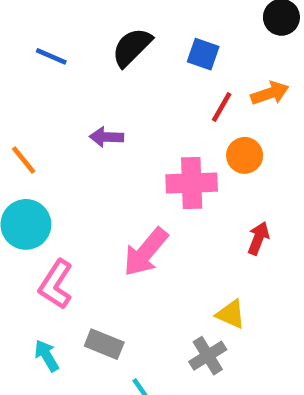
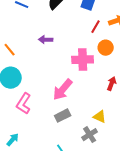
gray rectangle: (104, 344) -> (63, 116), moved, turned -49
cyan arrow: (47, 356) -> (13, 140), moved, turned 72

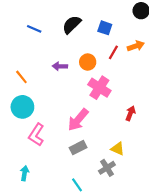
orange circle: (106, 48) -> (88, 62), moved
pink cross: (83, 60) -> (99, 88), turned 35
cyan arrow: (13, 140) -> (25, 173), turned -32

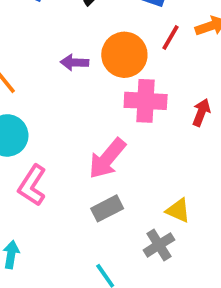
orange circle: (88, 62) -> (124, 55), size x1.5
pink cross: (99, 88) -> (146, 101), turned -30
red arrow: (130, 113) -> (201, 112), moved

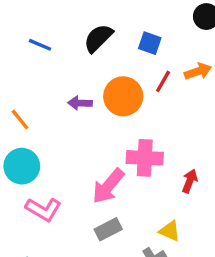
pink cross: (146, 101) -> (145, 158), moved
red arrow: (201, 112) -> (190, 181), moved
pink L-shape: (32, 185) -> (43, 209), turned -92

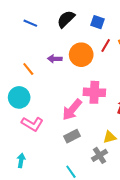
orange line: (20, 120) -> (28, 69), moved
yellow triangle: (170, 231) -> (110, 137), turned -40

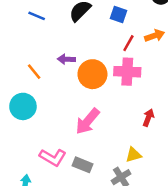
orange circle: (81, 55) -> (92, 74), moved
pink cross: (94, 92) -> (127, 72), moved
pink L-shape: (32, 124) -> (53, 157), moved
gray rectangle: (72, 136) -> (83, 165), moved, turned 49

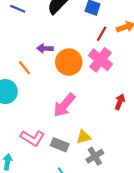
orange line: (34, 72) -> (25, 68), moved
pink cross: (127, 72) -> (101, 60), turned 35
yellow triangle: (133, 155) -> (84, 137), moved

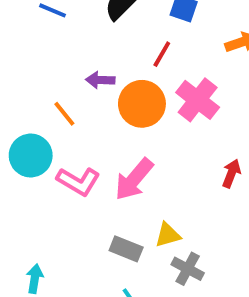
red line: (102, 34) -> (162, 54), moved
pink L-shape: (32, 138) -> (78, 181), moved
gray cross: (95, 156) -> (188, 269), turned -30

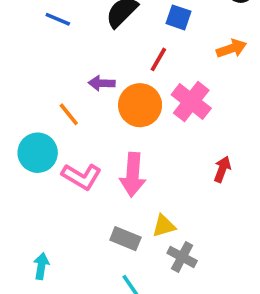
pink arrow: (134, 179) -> (133, 175), turned -36

